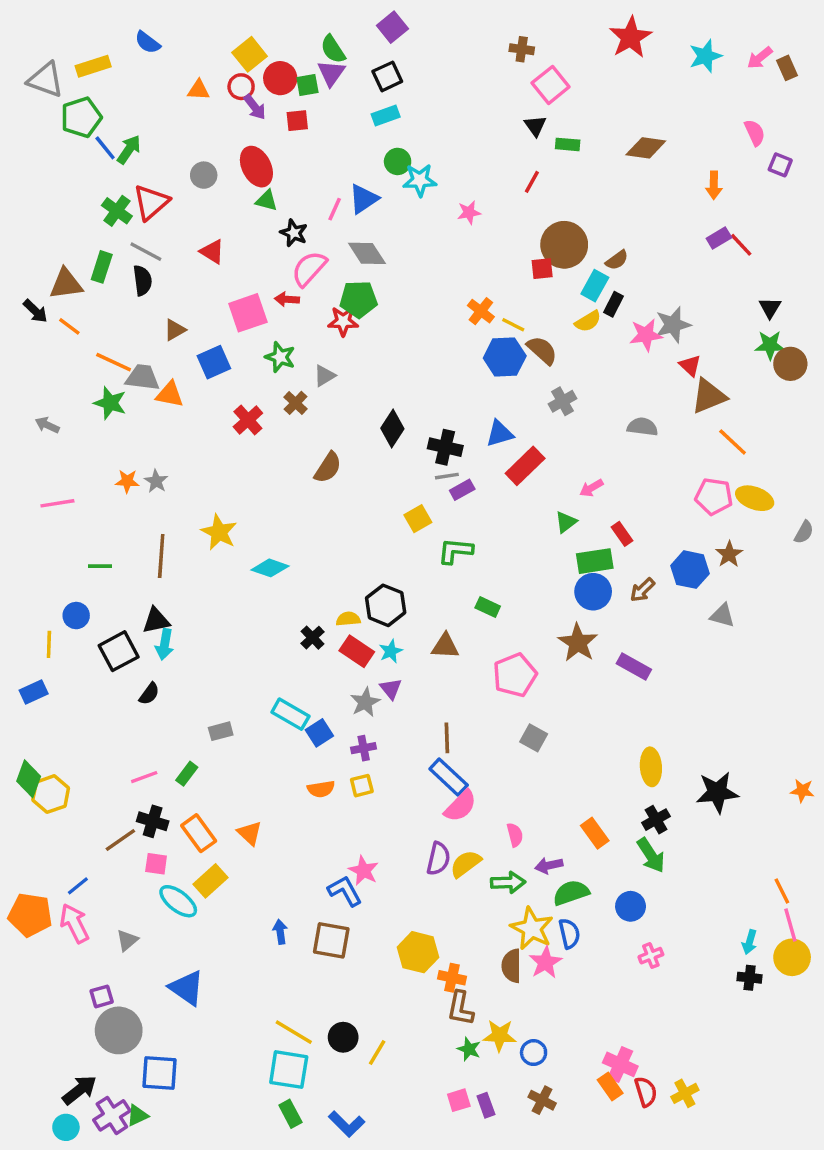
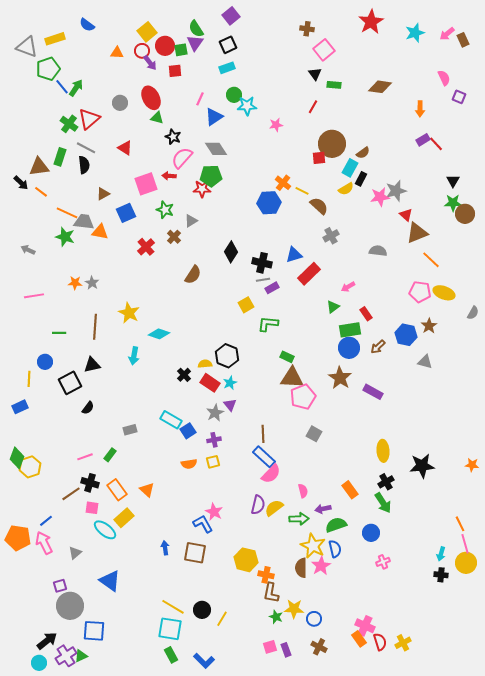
pink line: (335, 209) -> (200, 99), moved
blue hexagon: (505, 357) -> (269, 203), moved
cyan arrow: (165, 644) -> (134, 356), moved
brown triangle: (445, 646) -> (292, 378), moved, size x1.4

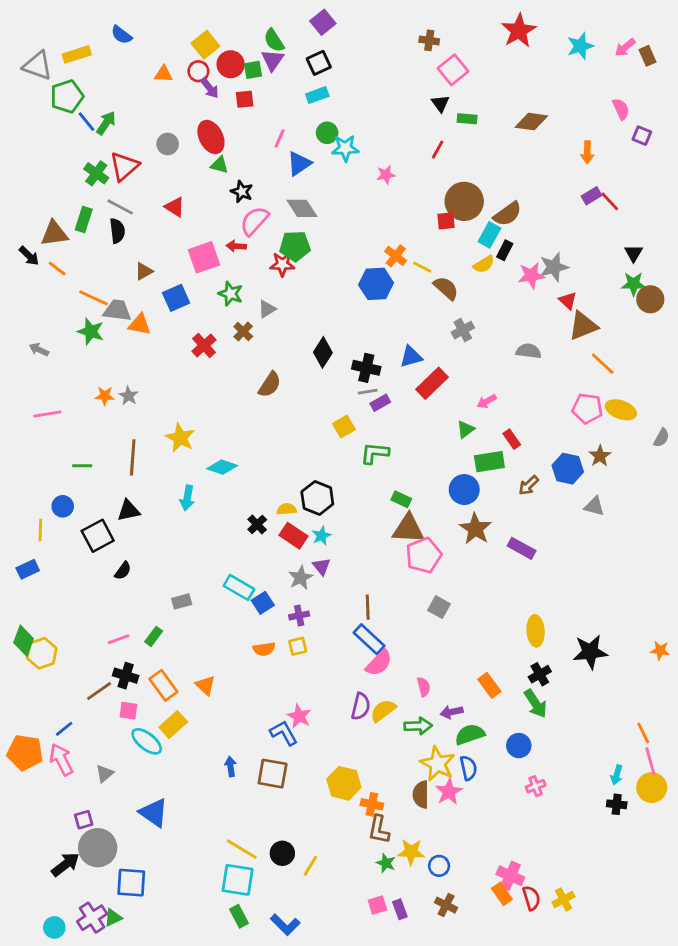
brown semicircle: (363, 153) -> (508, 214), size x1.5
blue circle: (349, 348) -> (464, 490), moved
black arrow: (47, 641) -> (65, 864), moved

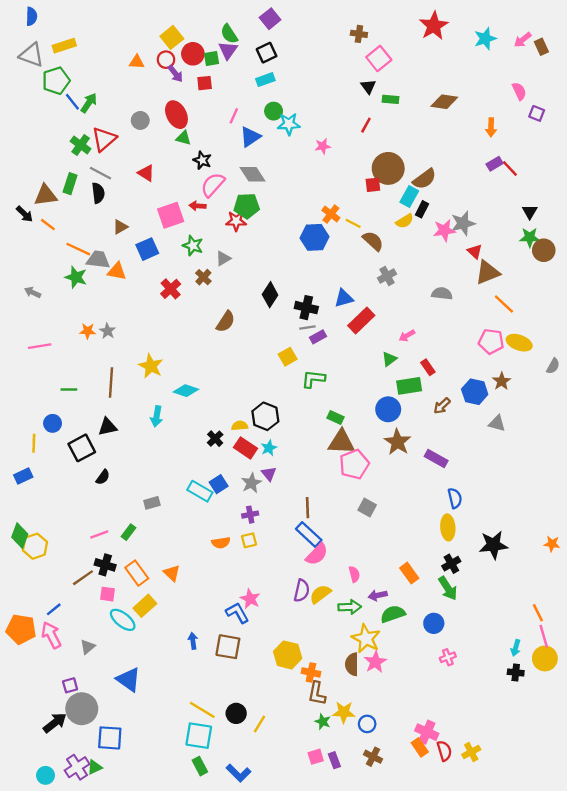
blue semicircle: (121, 35) -> (31, 16), moved, turned -126
blue square: (263, 603) -> (219, 484), moved
blue semicircle: (468, 768) -> (455, 498), moved

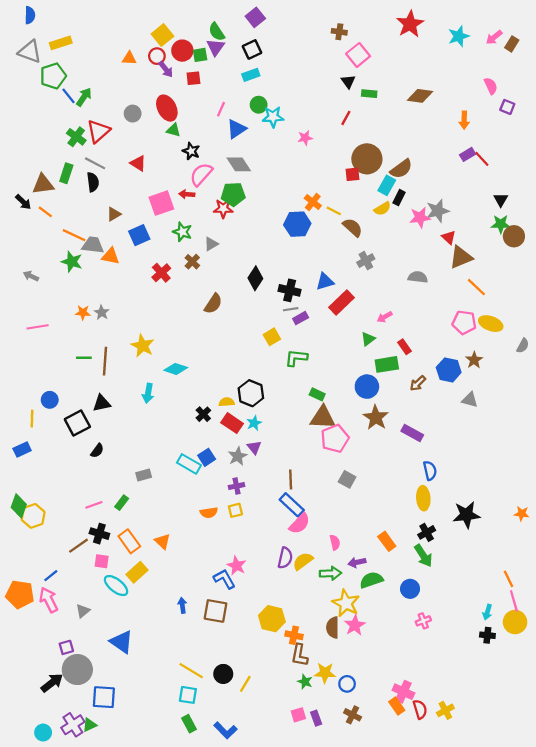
brown rectangle: (541, 47) -> (512, 44), turned 56
green line: (69, 389) -> (84, 358), moved
cyan square: (199, 736) -> (188, 695), size x0.7

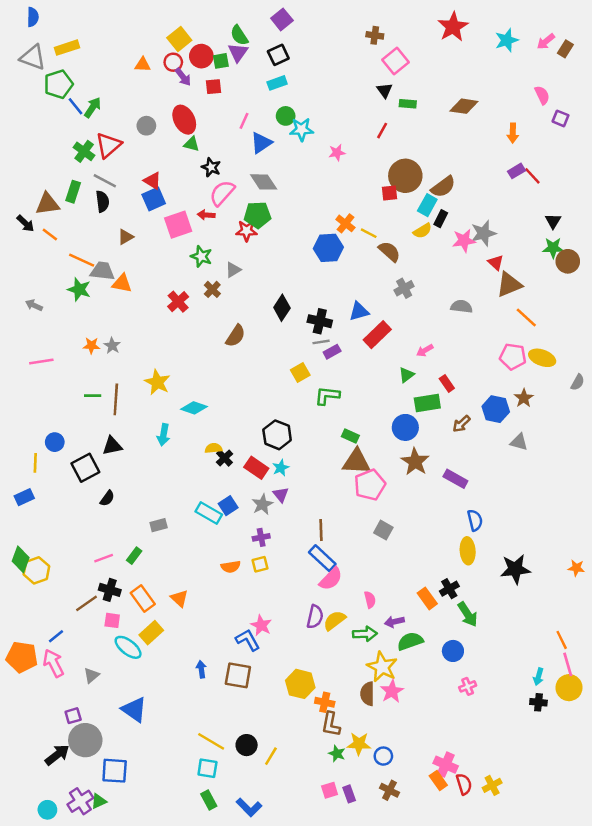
blue square: (139, 235) -> (154, 199), moved
yellow semicircle: (227, 402) -> (214, 448), moved
black cross: (427, 532) -> (449, 589), moved

